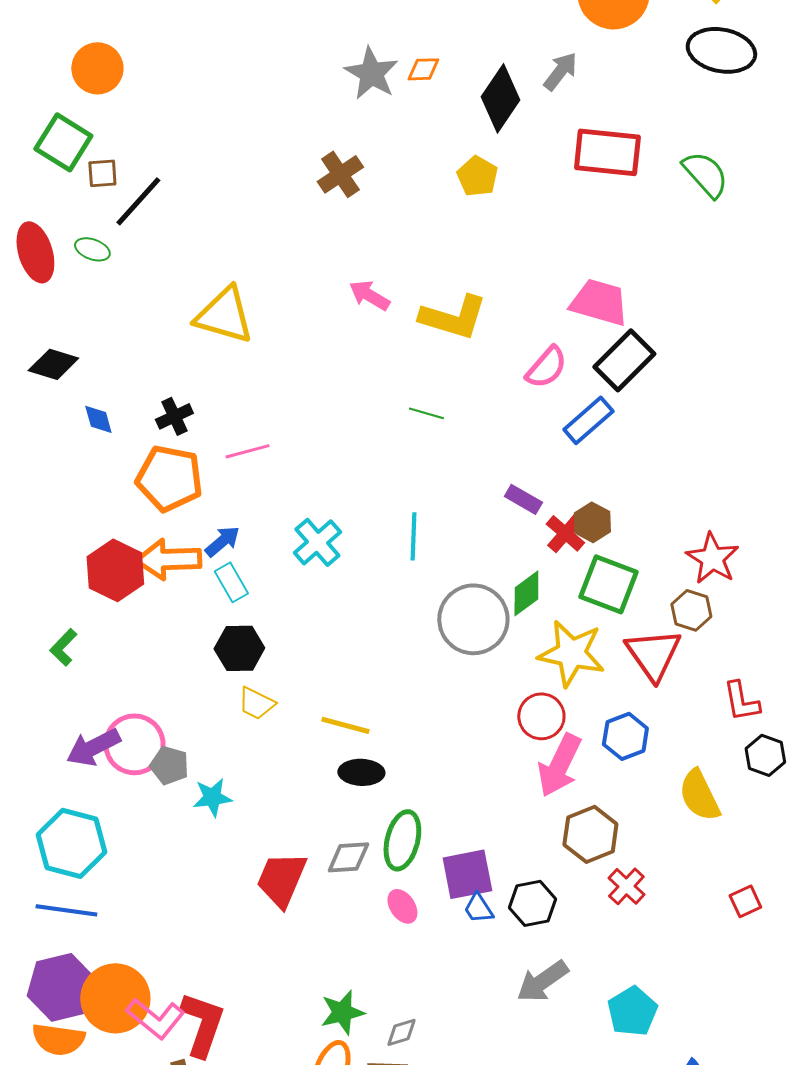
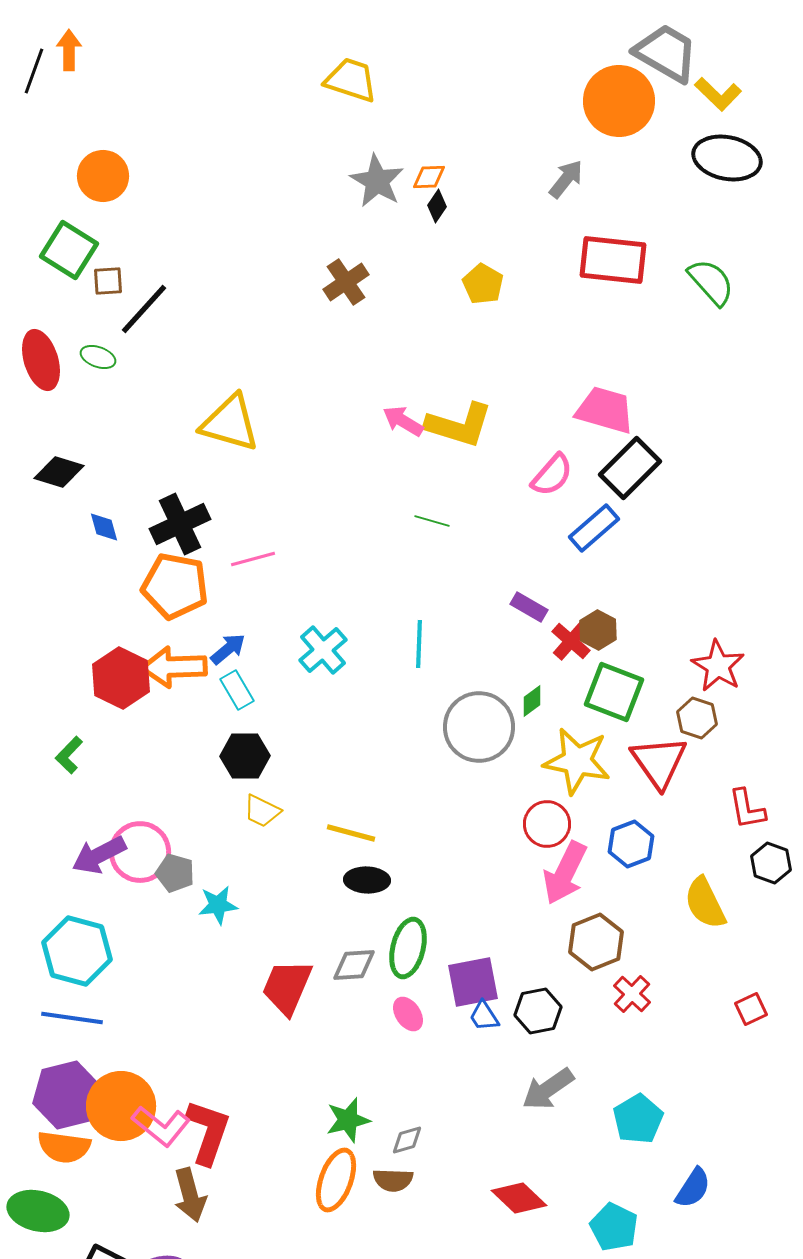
black diamond: (500, 98) -> (437, 206), moved, size x0.5
pink arrow: (369, 295) -> (403, 421), moved
black cross: (174, 416) -> (180, 524), size x1.6
green diamond: (526, 593) -> (532, 701), size x0.7

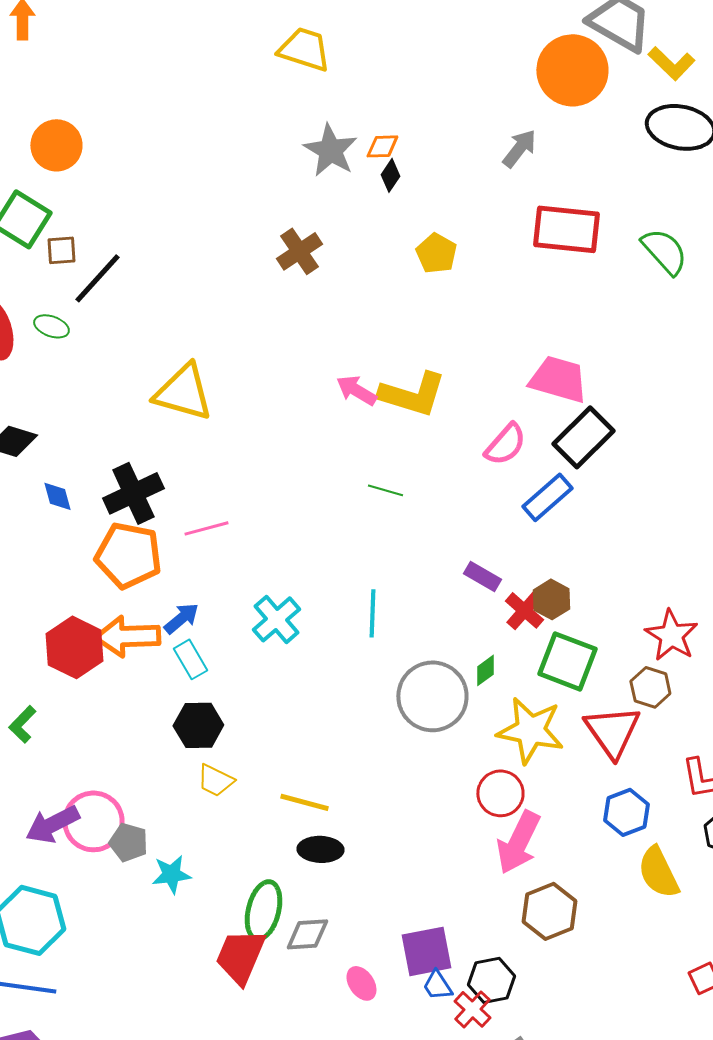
blue hexagon: (631, 844) -> (626, 812), moved
green ellipse: (408, 948) -> (263, 910), moved
red cross: (632, 994) -> (472, 1009), moved

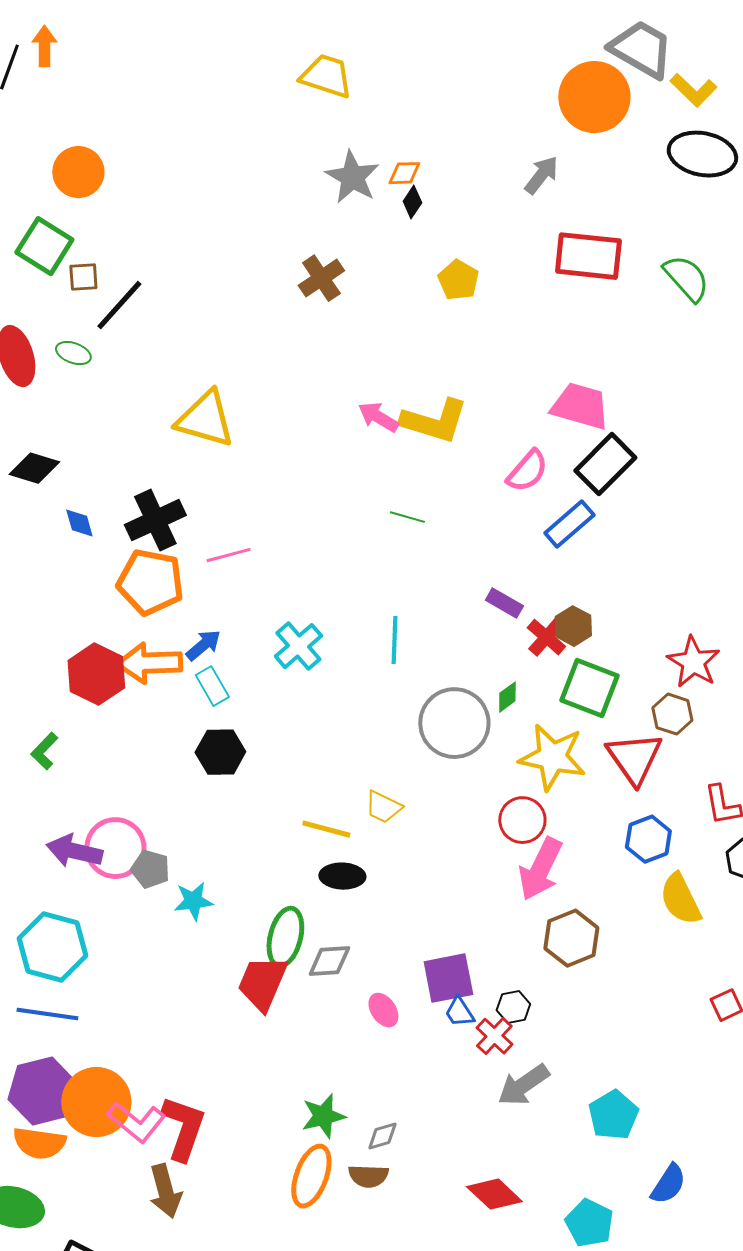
yellow trapezoid: (215, 780) -> (383, 807), moved
purple arrow: (52, 824) -> (74, 851), turned 40
black hexagon: (491, 980) -> (513, 1007), size x0.7

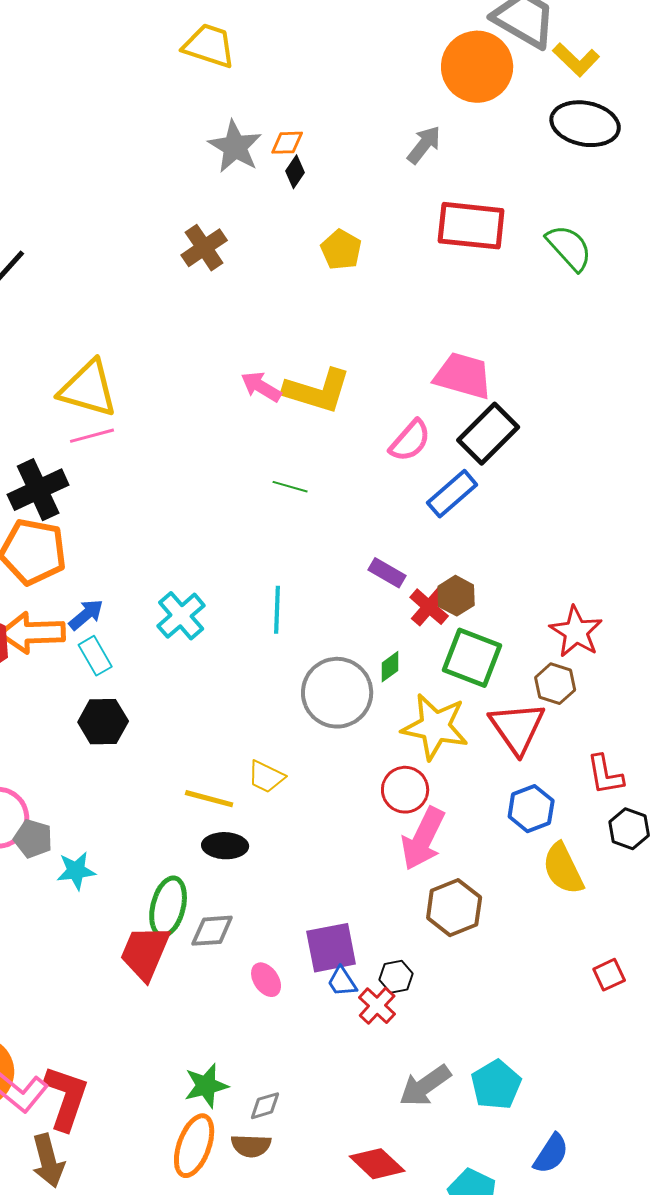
pink line: (228, 555) -> (92, 436), moved
gray arrow: (523, 1085) -> (425, 1086), moved

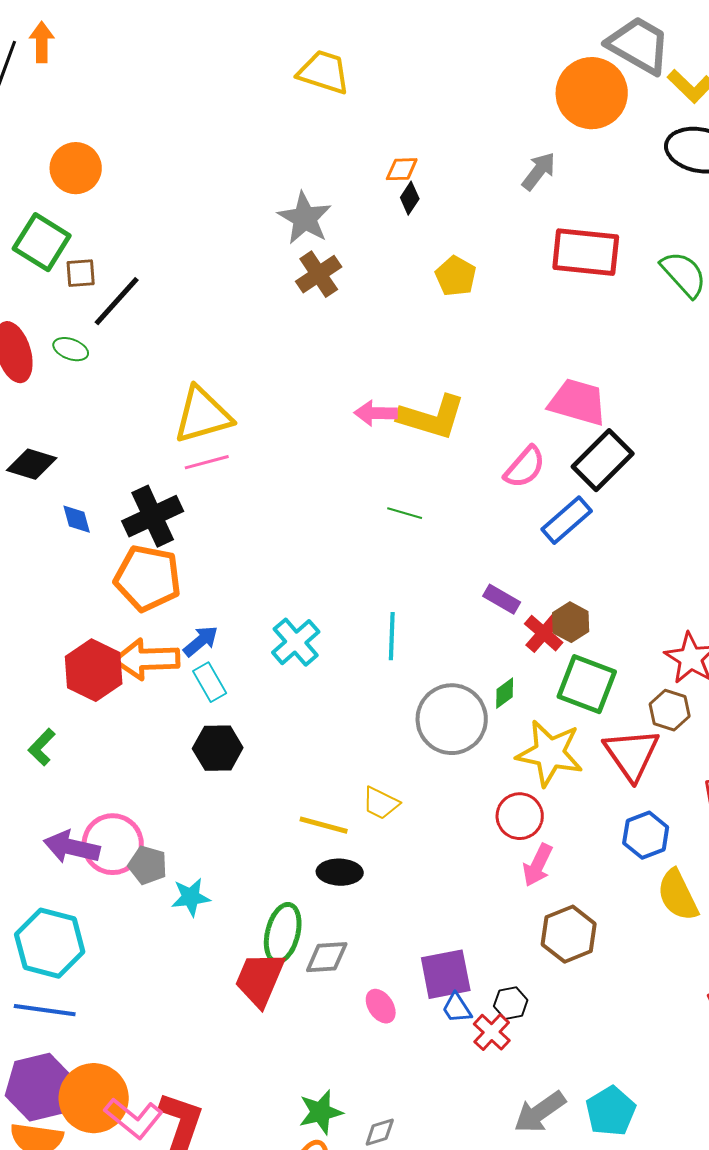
gray star: (235, 147) -> (305, 218), moved
pink arrow: (261, 387) -> (376, 413), turned -30
yellow triangle: (88, 389) -> (203, 415), turned -32
pink arrow: (423, 839) -> (538, 865), size x0.7

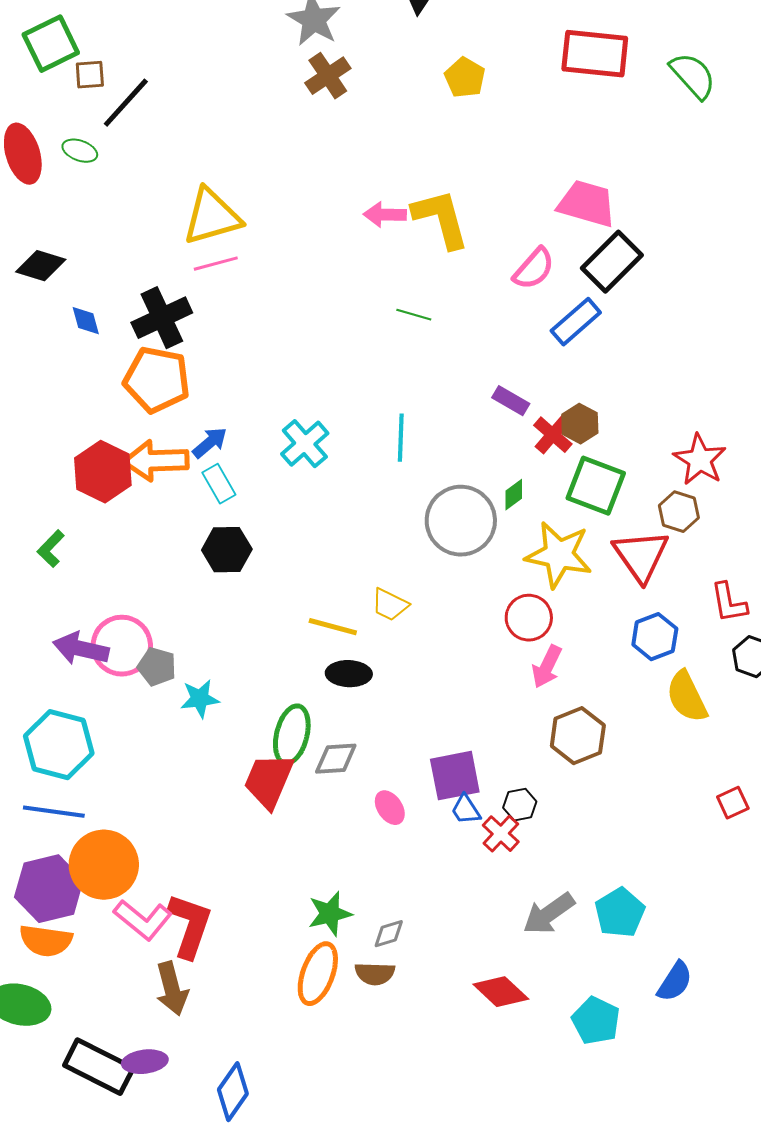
green square: (42, 242) -> (51, 44), turned 32
yellow L-shape: (432, 417) -> (441, 219), turned -122
orange circle: (94, 1098) -> (104, 865), moved

